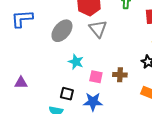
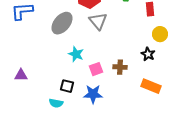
pink square: (96, 77) -> (96, 69), turned -32

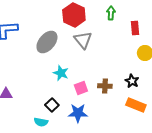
black star: (148, 54) -> (132, 81), moved
black square: (67, 86) -> (52, 105), turned 32

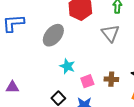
gray triangle: (83, 40) -> (110, 33), moved

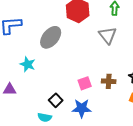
cyan star: (67, 66) -> (28, 64), moved

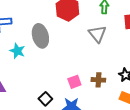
gray ellipse: (51, 37) -> (40, 36), turned -55
cyan star: (28, 64) -> (17, 51), moved

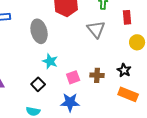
cyan star: (17, 51) -> (50, 61), moved
black square: (45, 99) -> (38, 84), moved

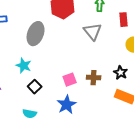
gray ellipse: (39, 31) -> (36, 34), turned 35
cyan star: (50, 61) -> (24, 66), moved
blue star: (70, 102) -> (67, 105), turned -30

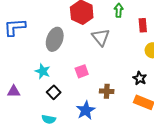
gray triangle: (93, 32) -> (101, 37), moved
brown cross: (94, 78) -> (107, 91), moved
pink square: (70, 80) -> (82, 71), moved

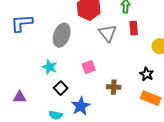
red rectangle: (143, 25) -> (134, 28), moved
purple triangle: (14, 91) -> (20, 97), moved
blue star: (86, 110) -> (81, 106), moved

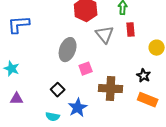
gray ellipse: (62, 35) -> (68, 50), moved
cyan star: (50, 67) -> (12, 69), moved
brown cross: (114, 87) -> (111, 89), size x1.6

